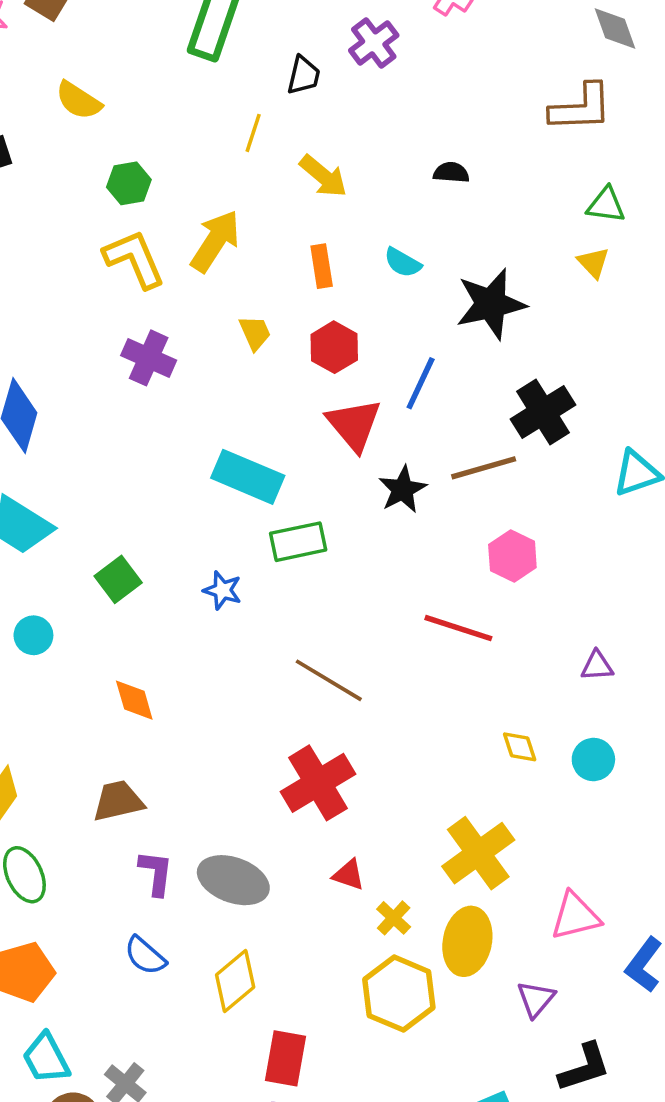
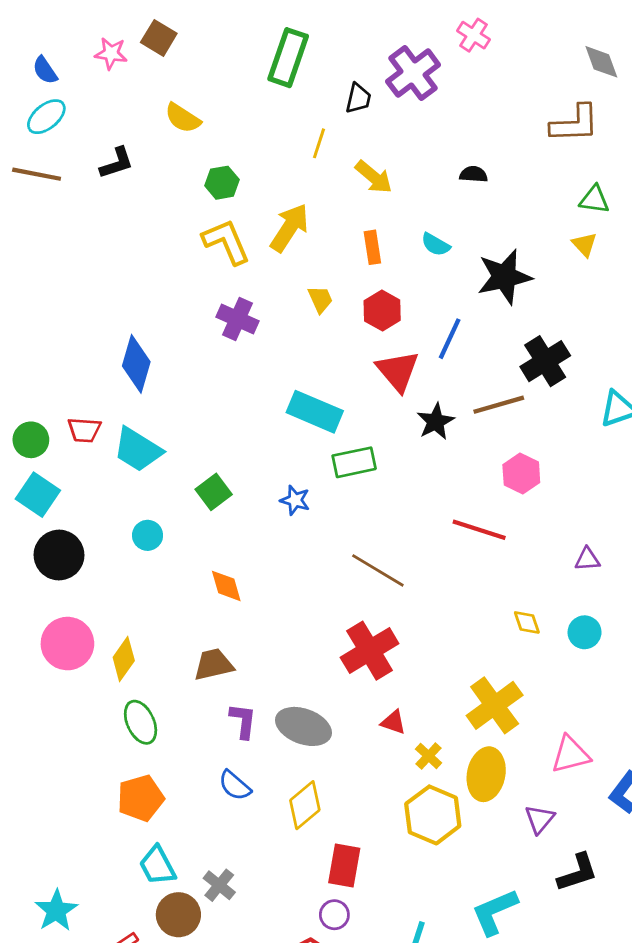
purple cross: (374, 43) -> (413, 73), size x1.4

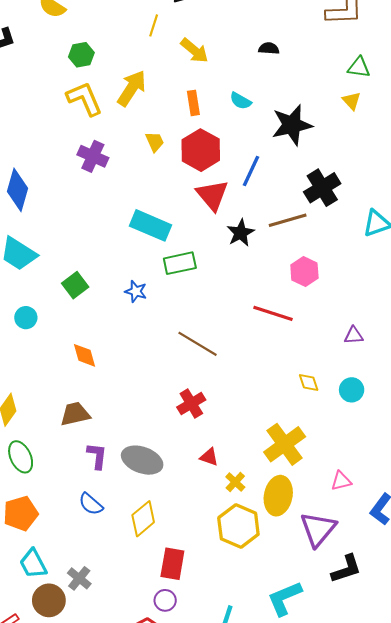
red hexagon: (382, 311) -> (201, 150), size x1.4
red cross: (370, 651) -> (191, 403), size x0.7
pink triangle: (570, 755) -> (341, 481), size x0.7
purple triangle: (540, 819) -> (318, 529), size x1.6

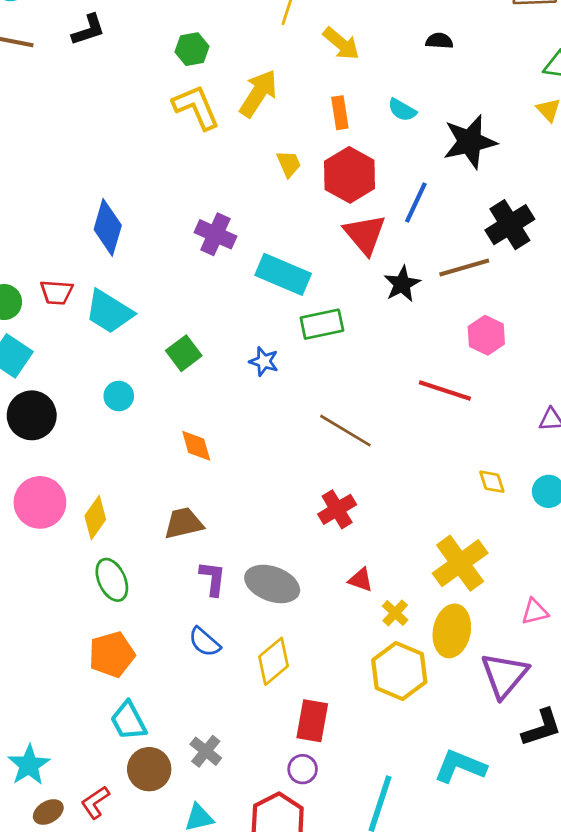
purple cross: (93, 156) -> (215, 234), moved
gray cross: (79, 578) -> (206, 751), moved
cyan L-shape: (285, 598) -> (460, 766), turned 45

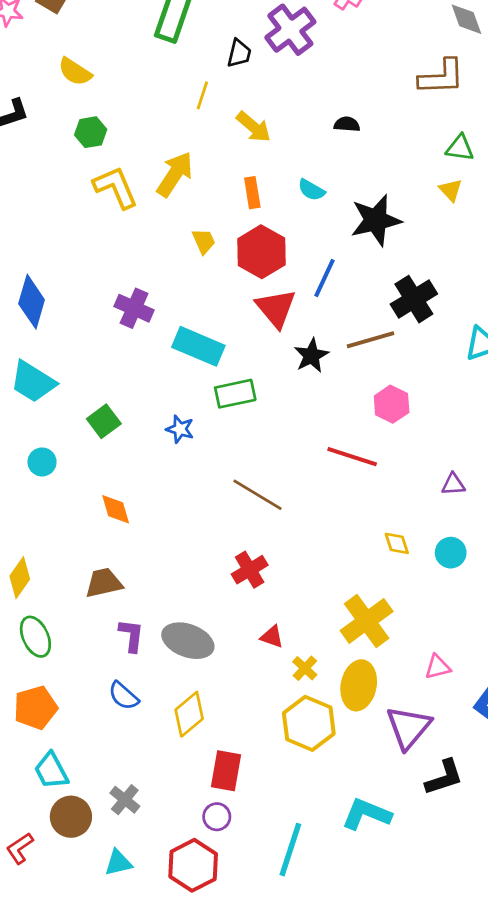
green hexagon: (192, 49) -> (91, 132), moved

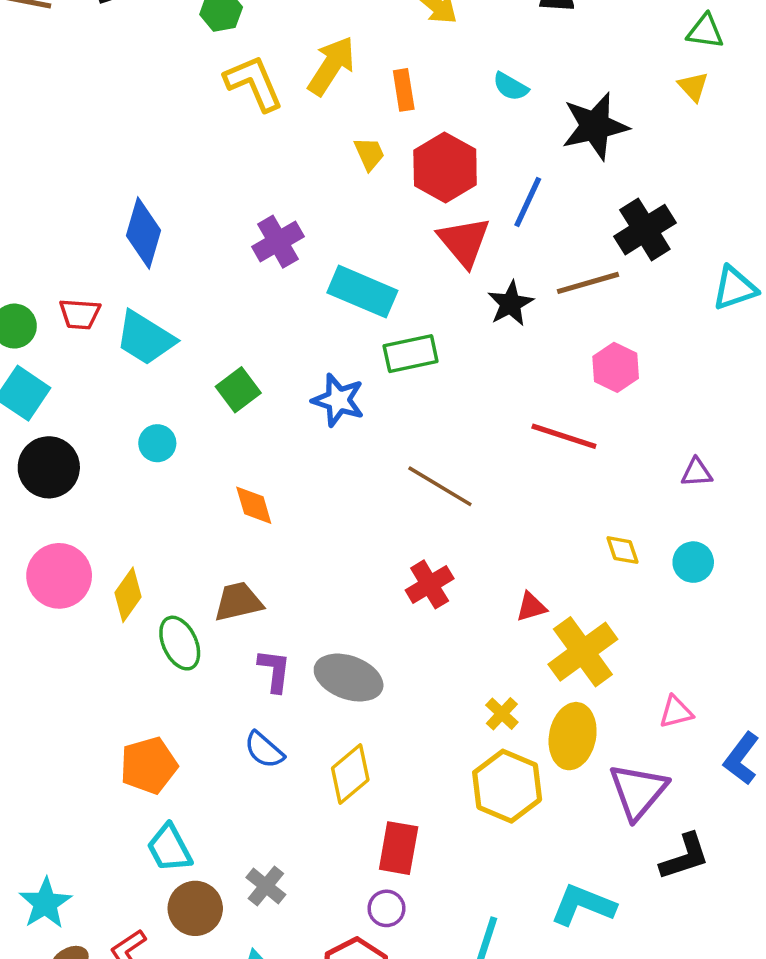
orange rectangle: (252, 193) -> (404, 90), moved
purple cross: (134, 308) -> (278, 242), turned 36
blue star: (180, 429) -> (338, 400), size x1.4
green ellipse: (35, 637) -> (180, 643), moved
red triangle: (272, 637) -> (531, 607), moved, turned -35

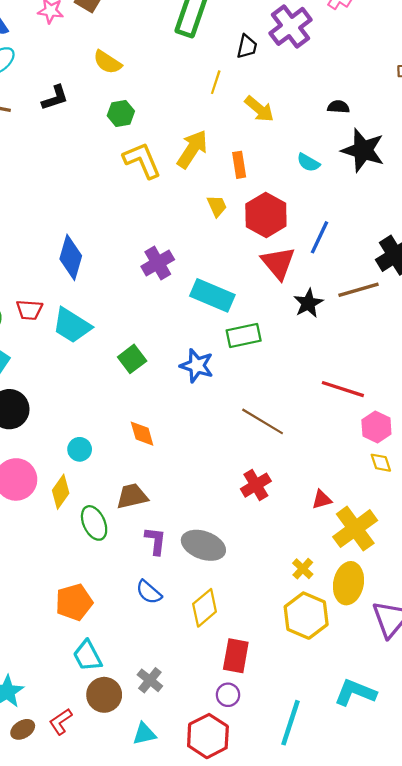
black star: (595, 126) -> (363, 150), moved, turned 30
pink hexagon: (616, 367) -> (376, 427), moved
cyan circle: (157, 443) -> (80, 449), moved

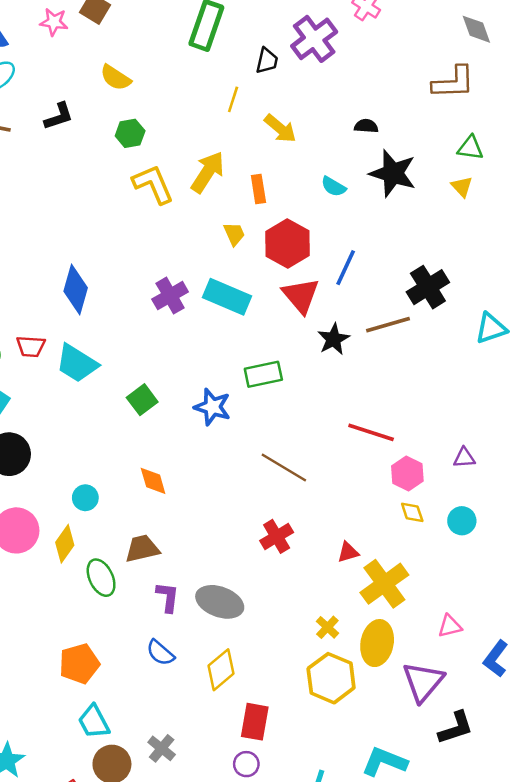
cyan rectangle: (212, 295) -> (227, 297), moved

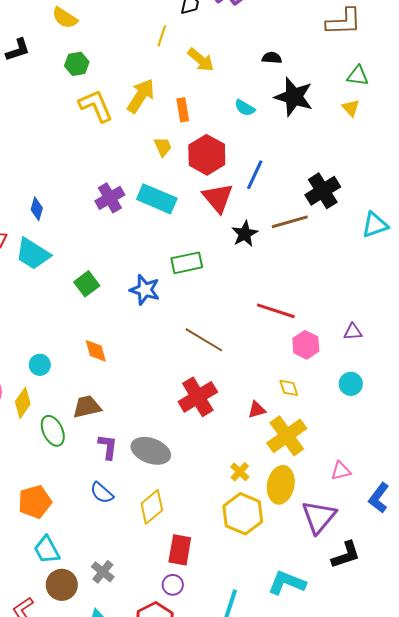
blue diamond: (76, 290) -> (37, 209), moved, size x0.6
yellow diamond: (412, 512) -> (289, 388), moved
red cross: (277, 536) -> (198, 397), size x1.4

